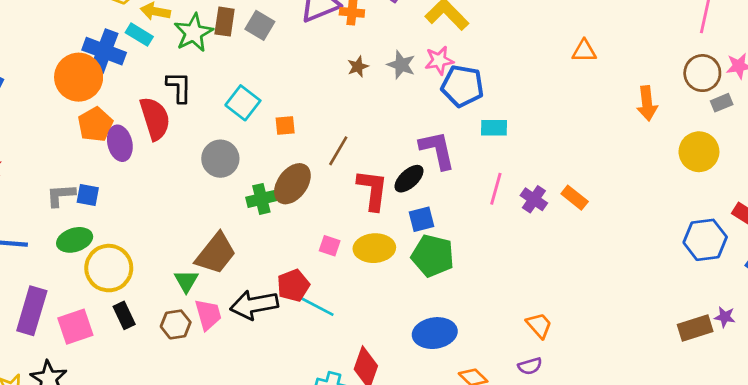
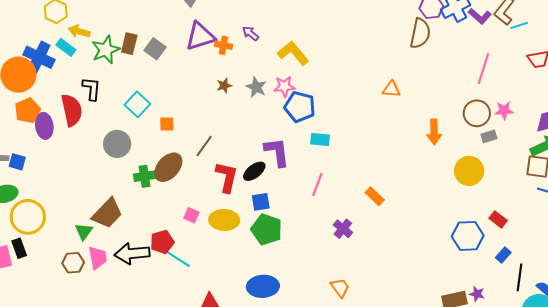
purple cross: (534, 199) -> (343, 229), moved
black rectangle: (124, 315) -> (19, 248), moved

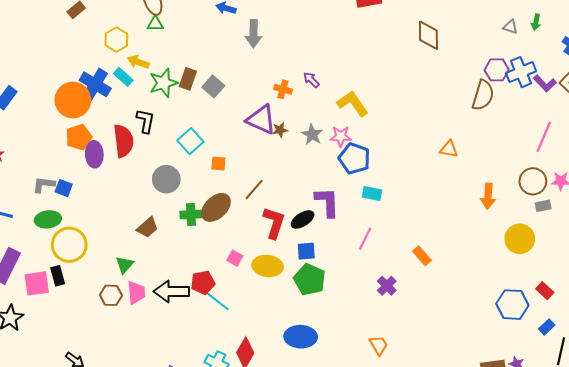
purple triangle: (200, 36) -> (261, 119), moved, turned 36
brown trapezoid: (107, 213) -> (148, 227), moved, size x0.7

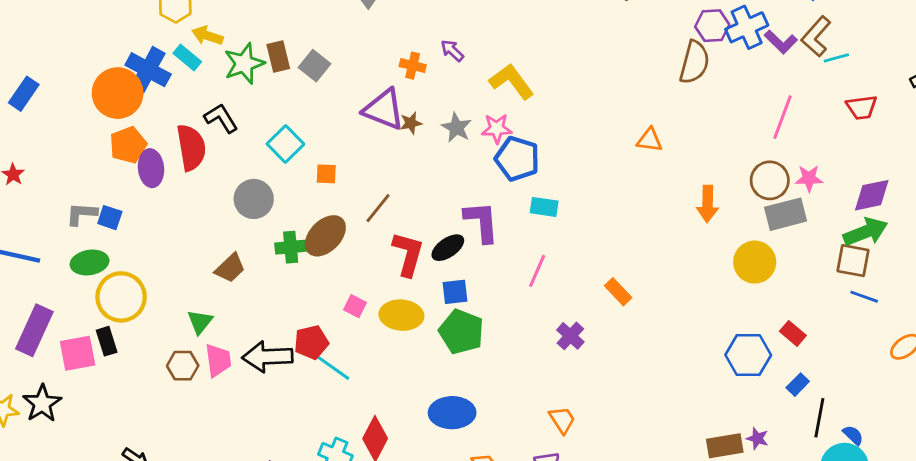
brown rectangle: (188, 79) -> (278, 56), turned -30
black L-shape: (145, 121) -> (221, 118), turned -40
gray rectangle: (543, 206) -> (786, 214), size x1.8

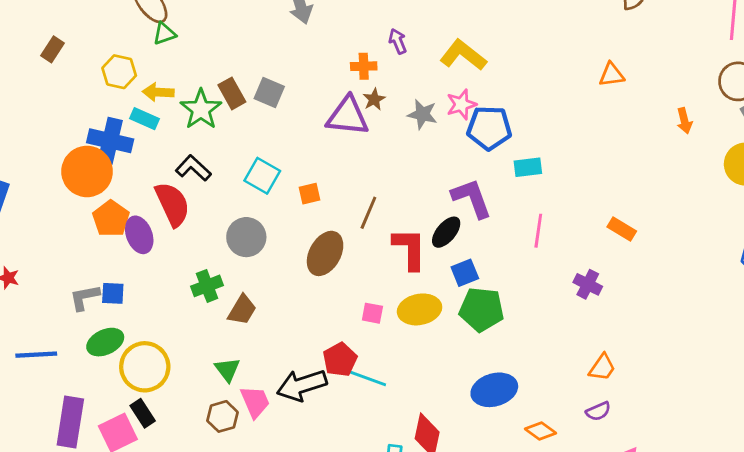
purple arrow: (452, 51) -> (398, 41), turned 40
brown star: (411, 123) -> (374, 99), moved
orange arrow: (708, 204) -> (684, 121), size x0.7
green cross: (291, 247) -> (207, 286), moved
orange trapezoid: (562, 420) -> (602, 367), turned 84

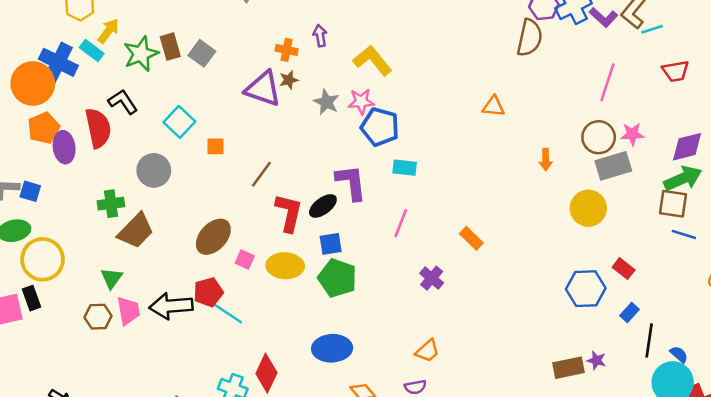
yellow arrow: (158, 92) -> (108, 31), turned 110
brown ellipse: (325, 253) -> (213, 237), moved
brown trapezoid: (242, 310) -> (136, 231), size x1.4

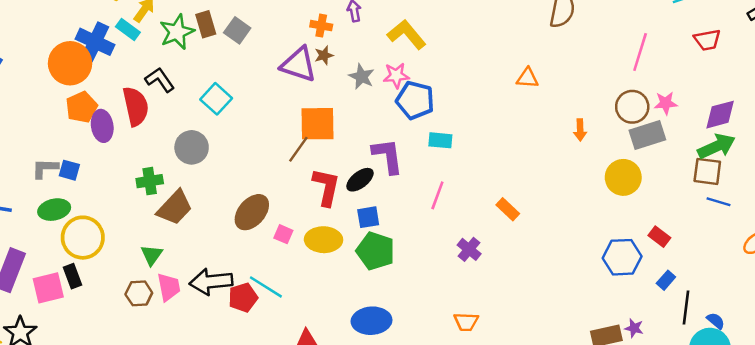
orange square: (216, 146) -> (317, 124), moved, size x2.0
red pentagon: (208, 292) -> (243, 298), moved
orange trapezoid: (427, 351) -> (466, 322), turned 45

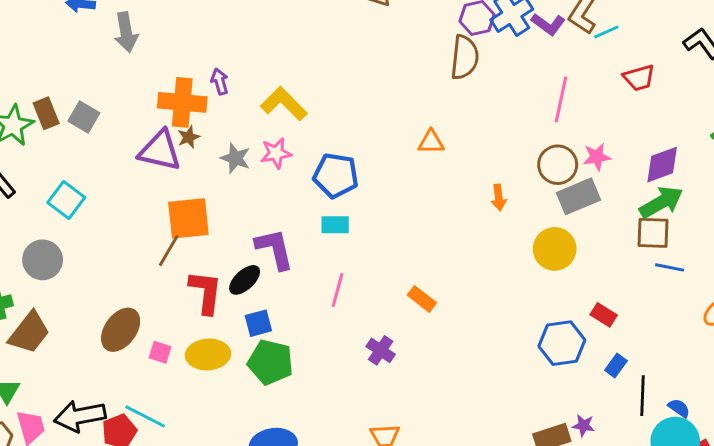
orange cross: (321, 26) -> (182, 102), size x1.8
blue pentagon: (415, 100) -> (336, 175), moved

